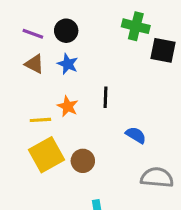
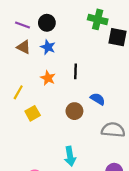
yellow line: (40, 120) -> (18, 92), moved, turned -56
yellow square: (46, 155) -> (33, 113), size x0.6
brown circle: (83, 161) -> (74, 111), moved

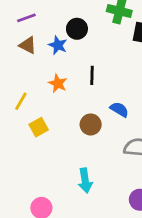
black circle: (47, 23) -> (77, 29), moved
purple line: (23, 25) -> (26, 18), turned -40

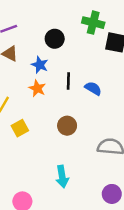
blue star: (58, 45) -> (40, 65), moved
blue semicircle: (119, 109) -> (93, 88), moved

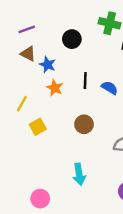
blue star: (40, 65) -> (47, 65), moved

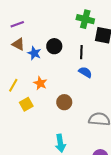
black circle: (72, 39) -> (54, 46), moved
black line: (85, 80) -> (81, 52), moved
orange star: (55, 88) -> (40, 83), moved

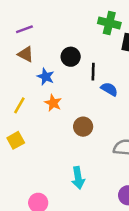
black line: (81, 52) -> (93, 72), moved
blue star: (34, 53) -> (46, 77), moved
yellow square: (26, 104) -> (16, 140), moved

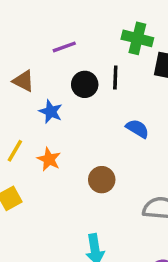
purple line: (24, 29) -> (64, 47), moved
black line: (93, 72) -> (115, 78), moved
orange star: (53, 103) -> (49, 159), moved

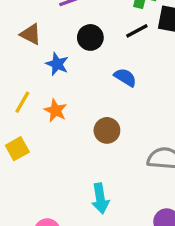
black line: (115, 78) -> (137, 31), moved, turned 60
blue semicircle: (137, 129) -> (125, 77), moved

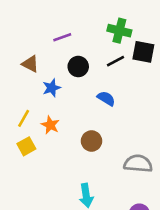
blue star: (57, 64) -> (52, 88), turned 30
yellow square: (17, 149) -> (26, 146), moved

